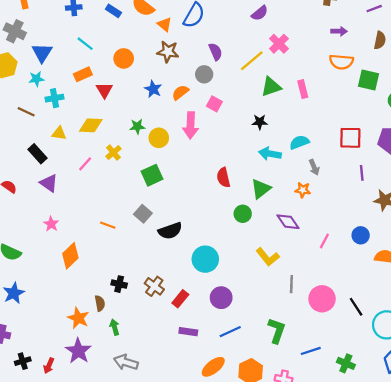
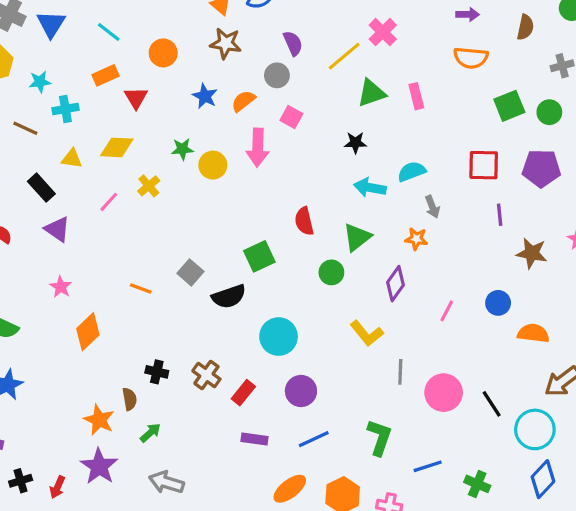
blue triangle: (42, 53) -> (51, 24), moved
green square: (369, 80) -> (509, 106), moved, turned -35
green square: (152, 175) -> (259, 256), moved
purple diamond: (288, 222) -> (396, 284), turned 70
green arrow: (115, 327) -> (150, 433), turned 63

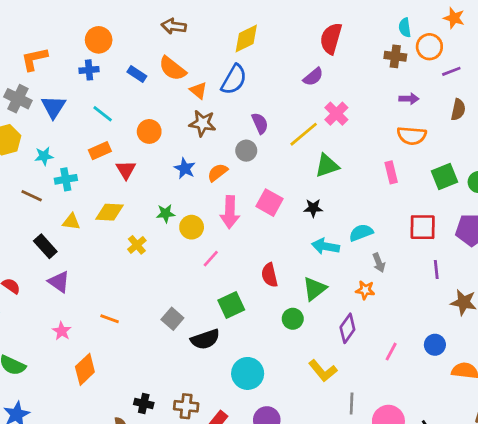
pink rectangle: (416, 96) -> (391, 172), moved
pink square: (291, 117) -> (269, 203), moved, size x1.4
pink line: (109, 202) -> (211, 259), moved
orange line: (141, 288) -> (110, 319), moved
brown cross: (206, 375) -> (186, 406), turned -30

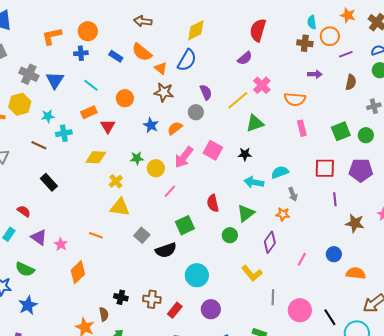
orange L-shape: (34, 59) -> (52, 36), moved
orange semicircle: (412, 136) -> (295, 99), moved
pink arrow: (230, 212) -> (184, 157), turned 35
yellow triangle: (71, 222) -> (120, 207), moved, size x1.5
purple triangle: (59, 282) -> (39, 237), moved

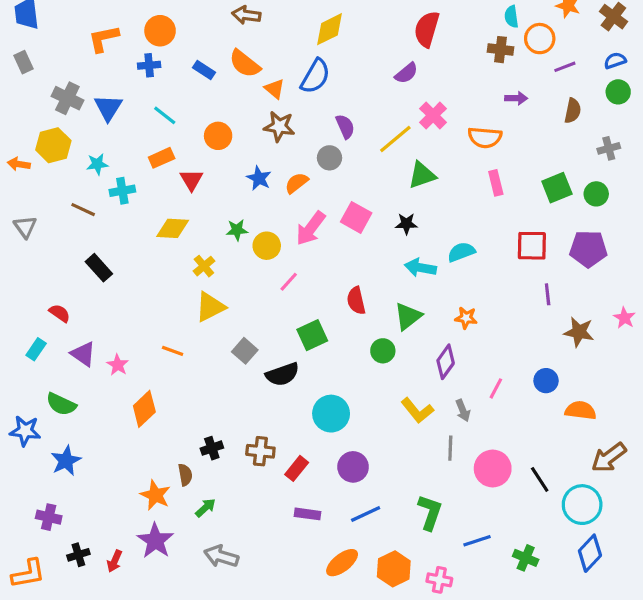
gray arrow: (293, 194) -> (463, 410), moved
yellow triangle: (120, 207) -> (210, 307), turned -35
black cross: (121, 297) -> (212, 448), turned -32

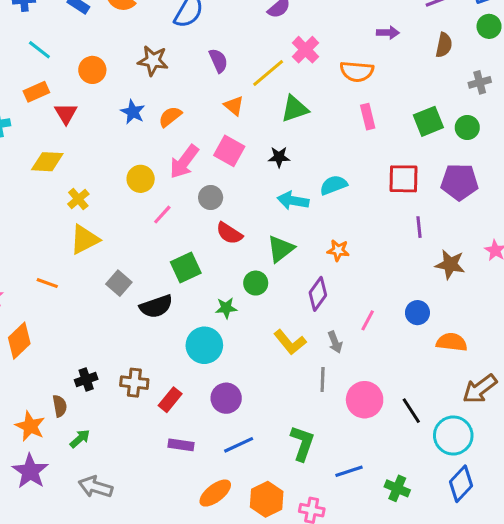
orange triangle: (275, 89) -> (234, 106), moved
gray circle: (329, 158) -> (211, 197), moved
green star: (237, 230) -> (226, 308), moved
red semicircle: (356, 301) -> (229, 233), turned -44

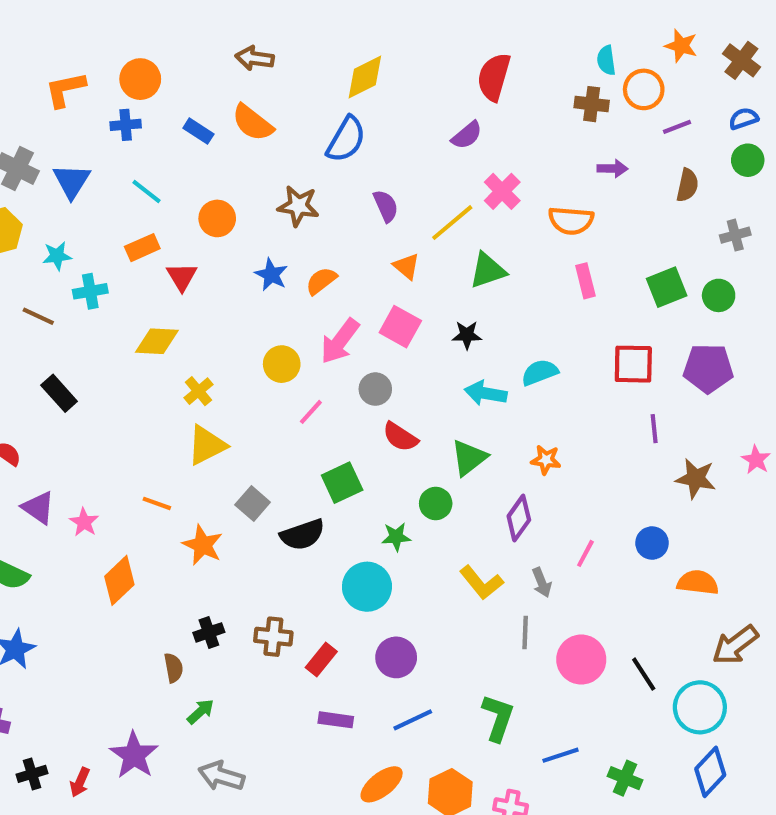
orange star: (30, 426) -> (203, 545), moved

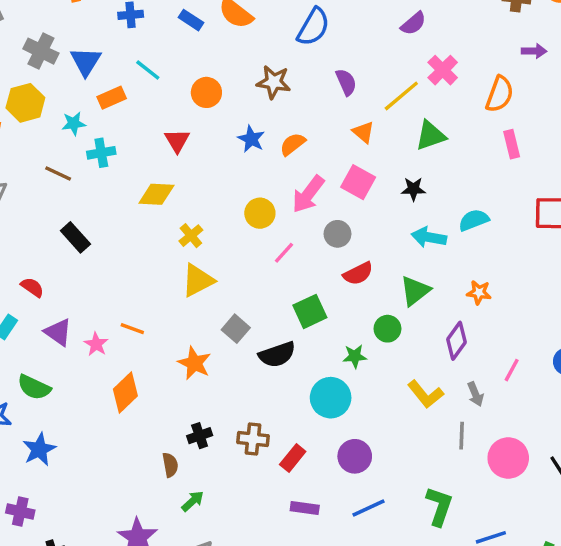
orange semicircle: (571, 221) -> (500, 94), turned -75
orange rectangle: (142, 248) -> (112, 98), moved
red semicircle: (400, 437) -> (358, 274), turned -60
orange line: (157, 503) -> (132, 329), moved

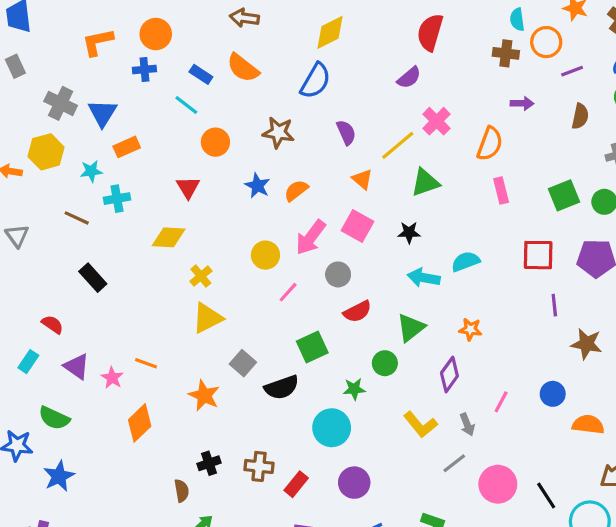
cyan line: (148, 70) -> (186, 105), moved
gray line: (462, 436) -> (454, 463), turned 50

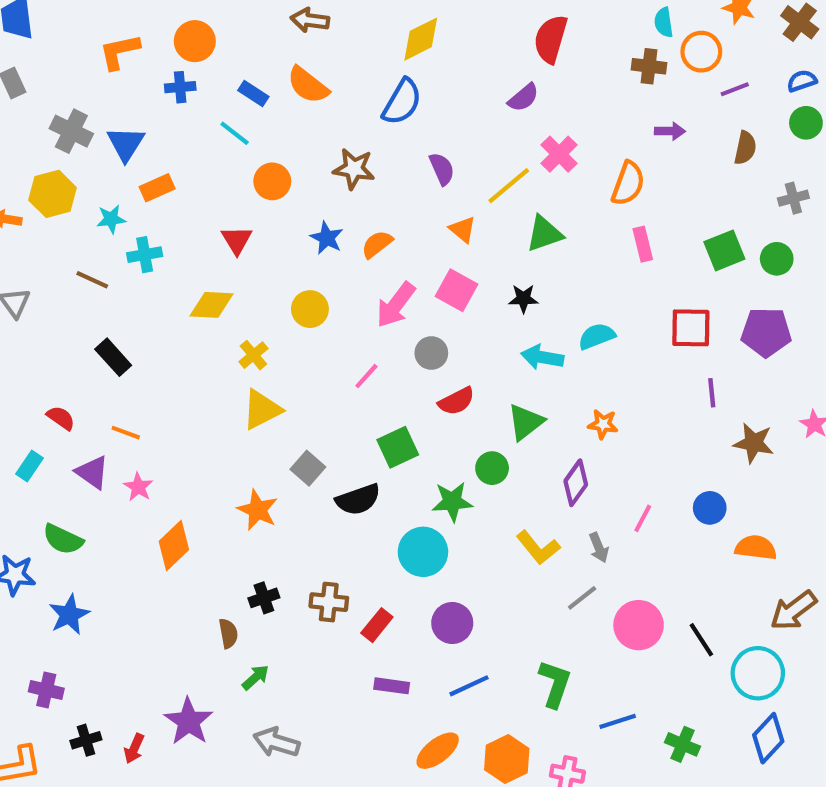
yellow circle: (265, 255) -> (310, 309), moved
orange line: (146, 363) -> (126, 433), moved
green star: (354, 389) -> (452, 502), size x1.4

